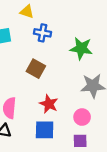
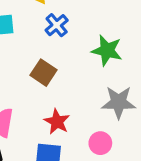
blue cross: (43, 33) -> (57, 25), turned 35

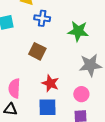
blue cross: (57, 25) -> (42, 18), turned -35

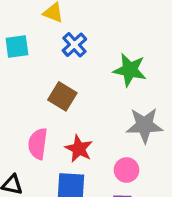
blue cross: (42, 18) -> (74, 45), turned 35
pink semicircle: (14, 88) -> (38, 144), moved

